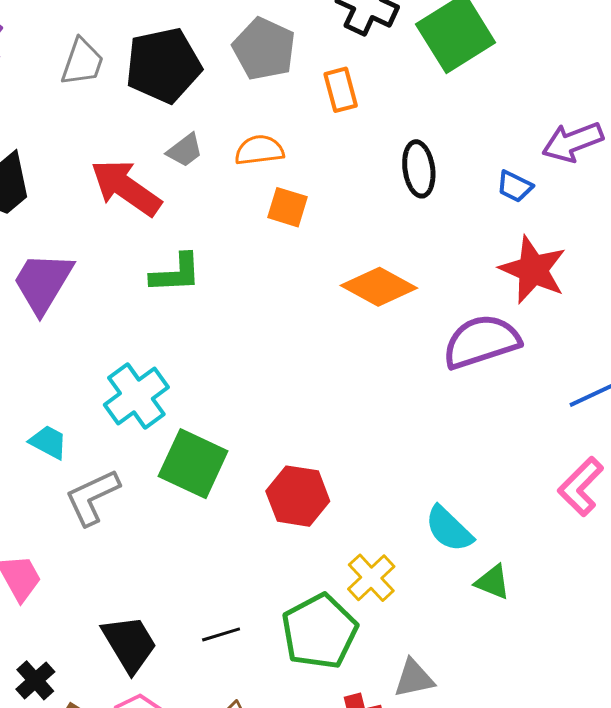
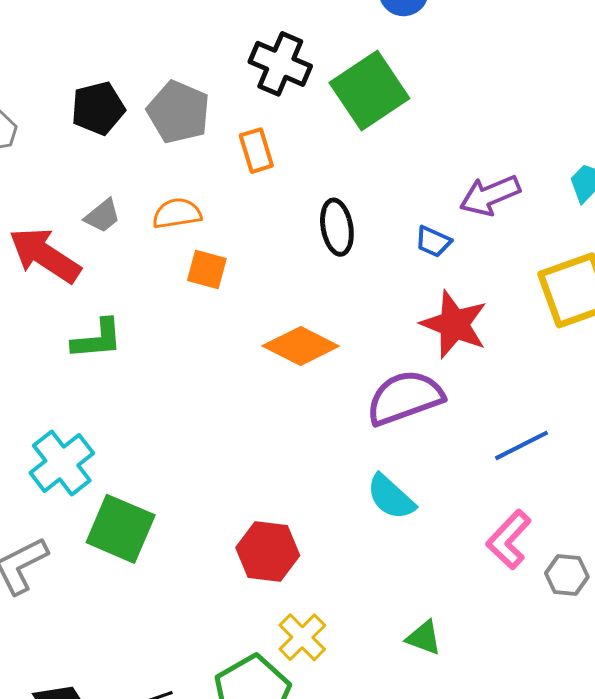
black pentagon: (163, 65) -> (98, 108), moved, size x0.7
red hexagon: (298, 496) -> (268, 552), moved
cyan semicircle: (449, 529) -> (391, 497), moved

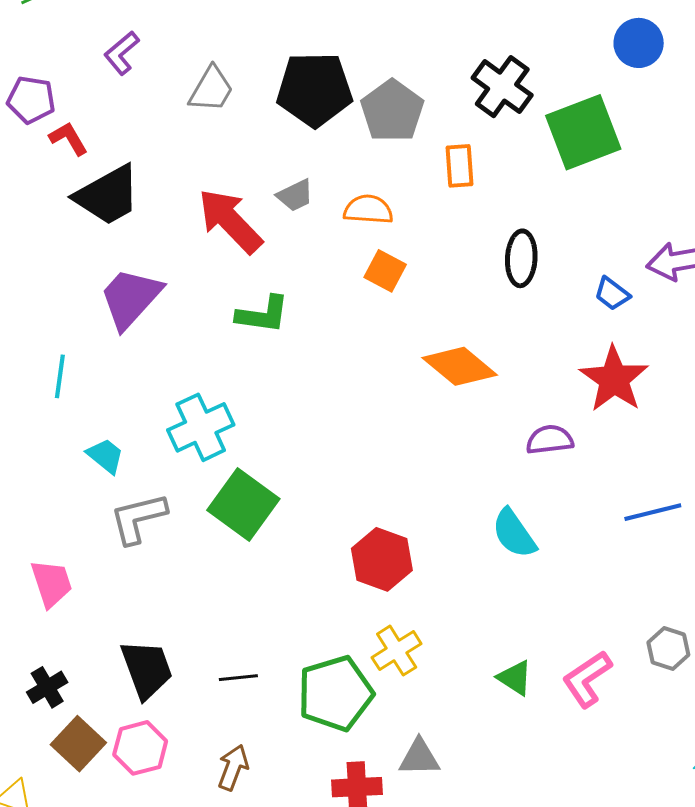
black pentagon: (98, 108) -> (315, 89), size x1.4
purple semicircle: (405, 398) -> (550, 440), size x0.6
pink L-shape: (509, 540) -> (587, 679), moved

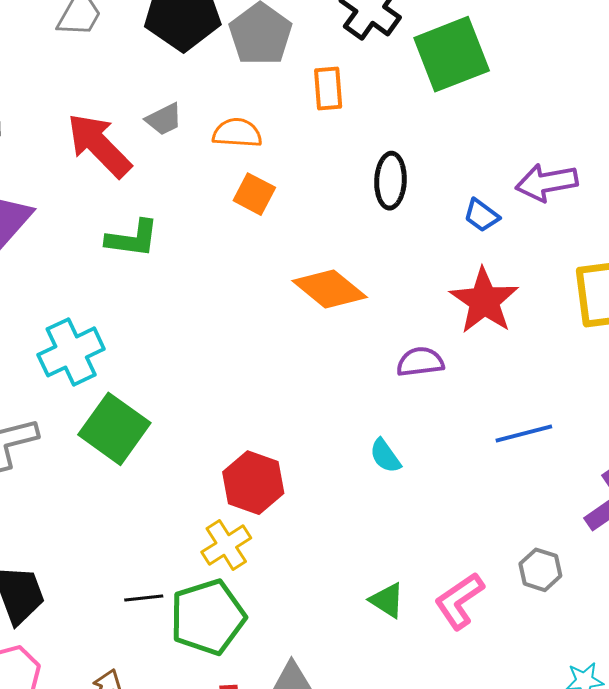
cyan semicircle: (514, 533) -> (385, 456), size x0.7
yellow cross: (397, 651) -> (226, 545), moved
black line: (238, 678) -> (144, 598), moved

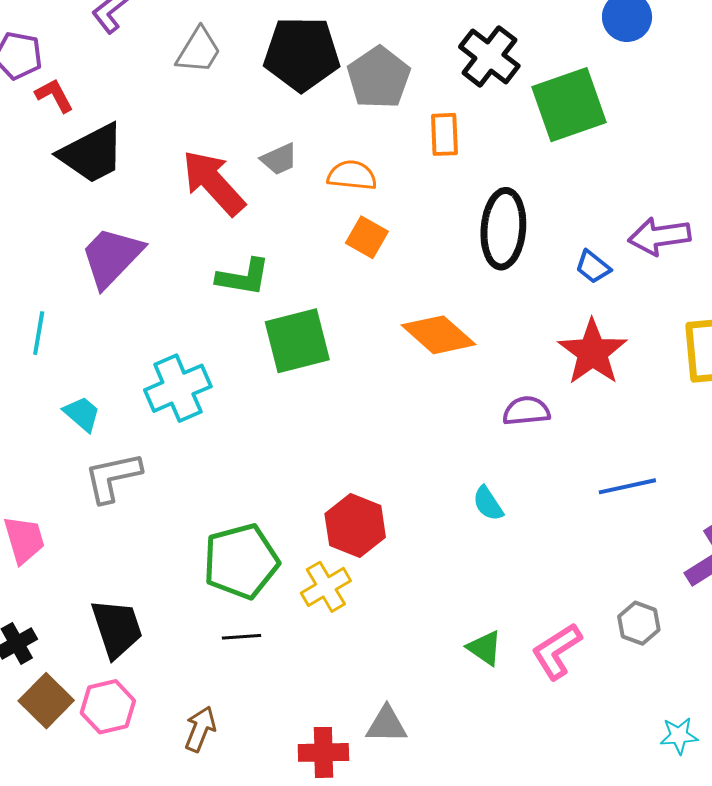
black ellipse: (390, 181) -> (503, 229), size x1.4
green square: (114, 429) -> (297, 341), moved, turned 38
green pentagon: (208, 617) -> (241, 561), moved

